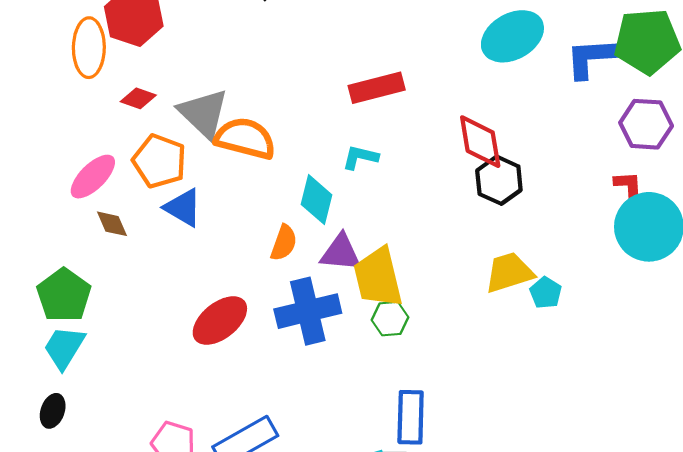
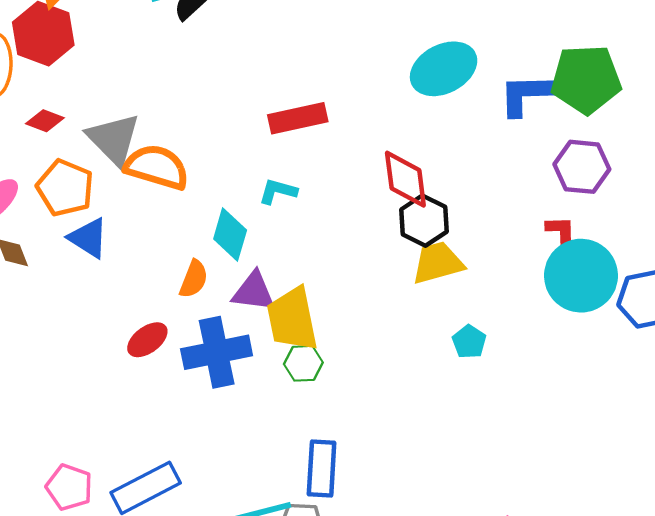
yellow trapezoid: (509, 272) -> (438, 263), moved
red ellipse: (220, 321) -> (147, 340), moved, size x0.7

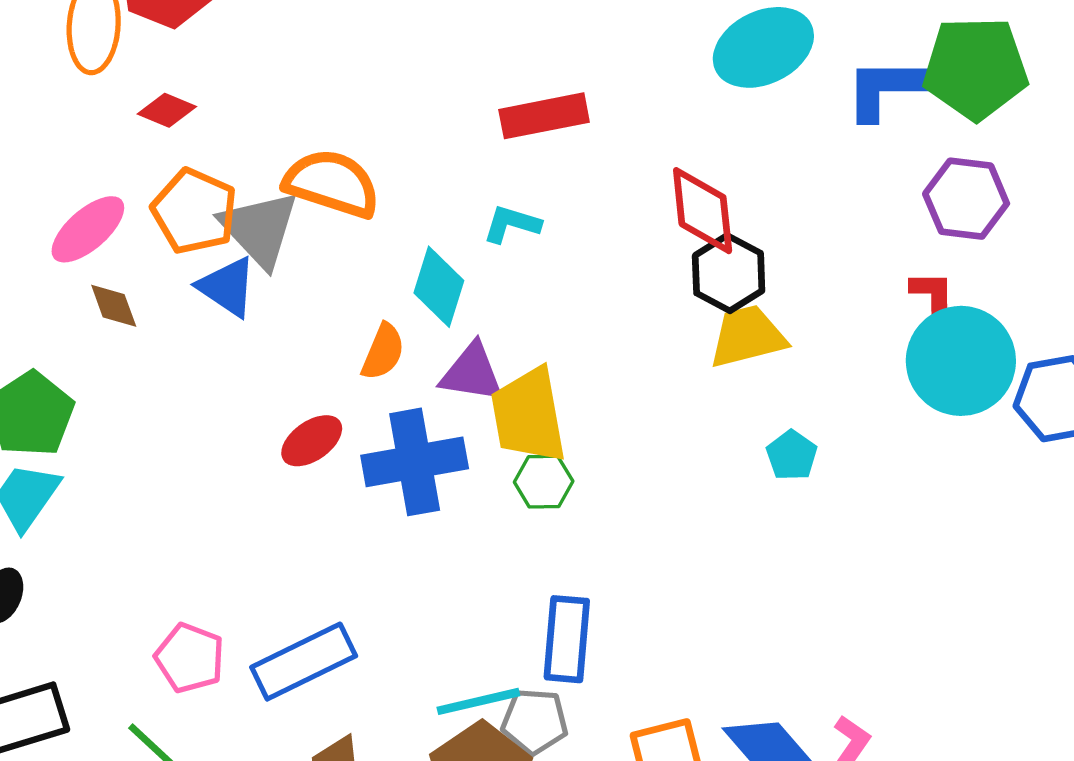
gray triangle: (113, 139) -> (260, 229), moved

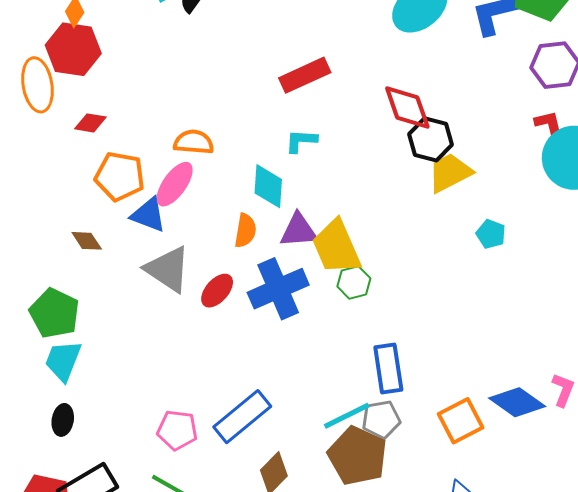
orange semicircle: (332, 183) -> (194, 142), size x0.7
pink ellipse: (88, 229) -> (175, 184), moved
gray triangle: (260, 229) -> (168, 269), moved

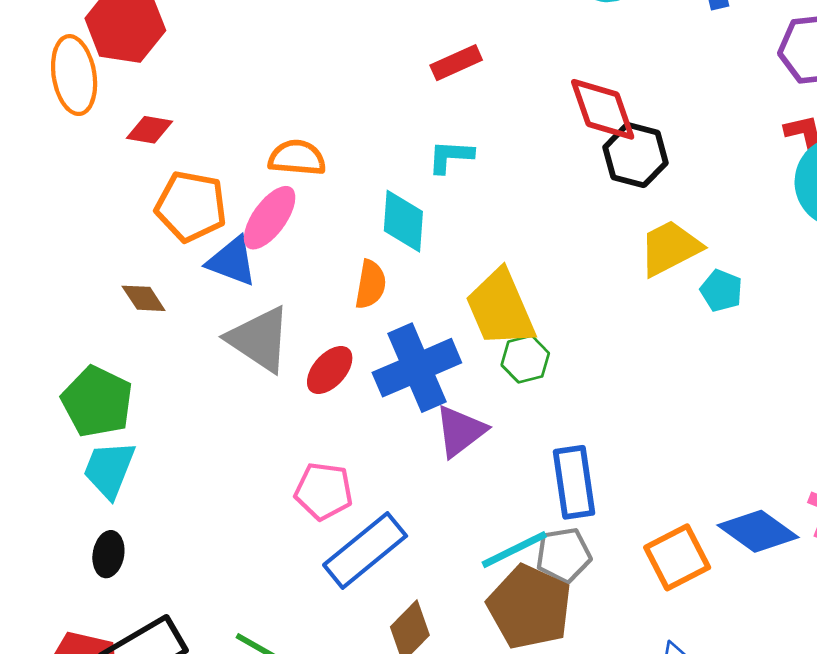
red rectangle: (305, 75) -> (456, 63), size x0.7
yellow trapezoid: (450, 173) -> (670, 248), moved
purple triangle: (299, 230) -> (460, 431), moved, turned -33
pink pentagon: (177, 430) -> (324, 491), moved

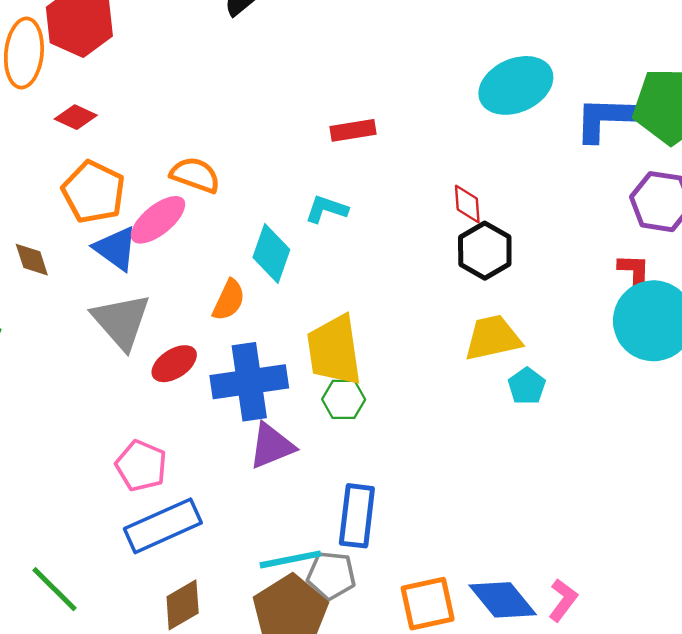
red diamond: (603, 109) -> (467, 204), size x0.6

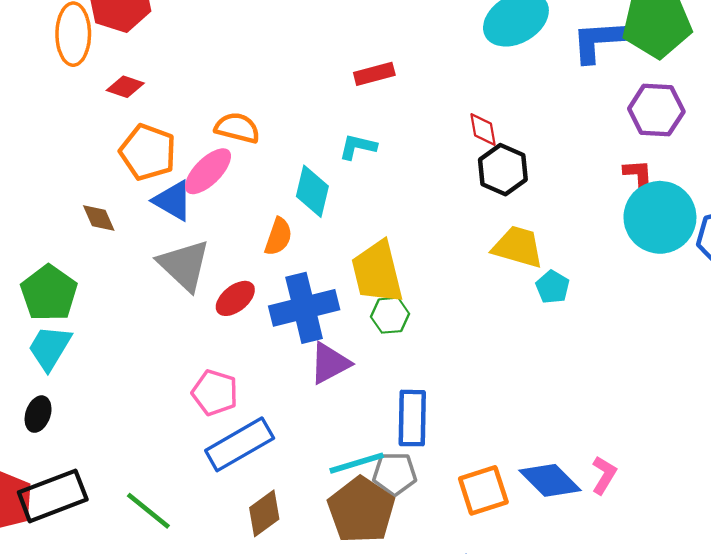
yellow trapezoid: (493, 338) -> (518, 247), turned 34

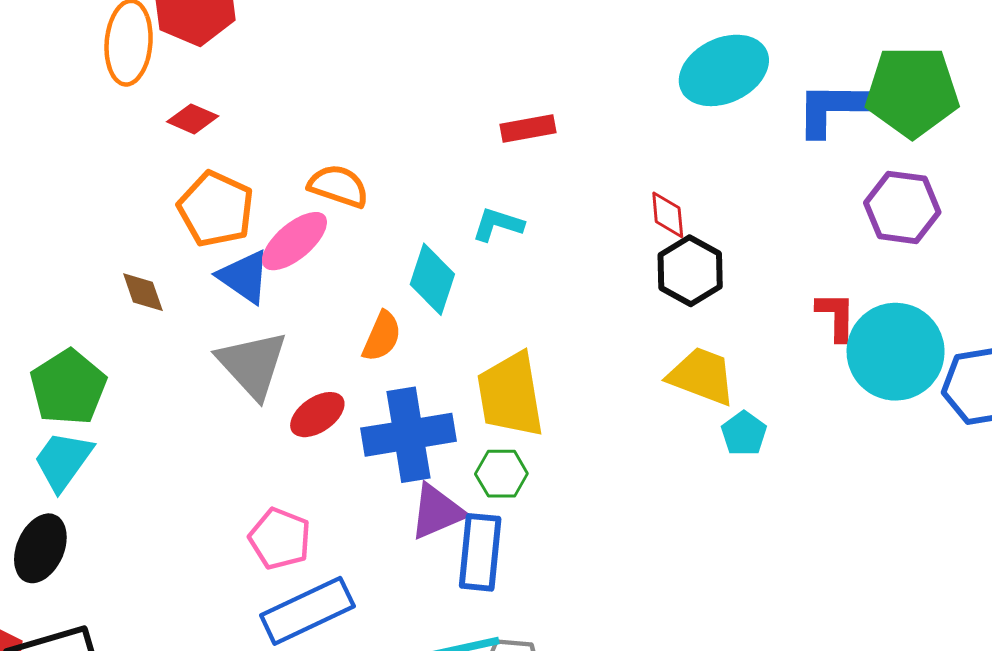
red L-shape: (639, 177) -> (836, 316), moved
green hexagon: (390, 315) -> (501, 474), moved
black ellipse: (38, 414) -> (40, 548), size x1.4
blue rectangle: (412, 418) -> (480, 552), moved

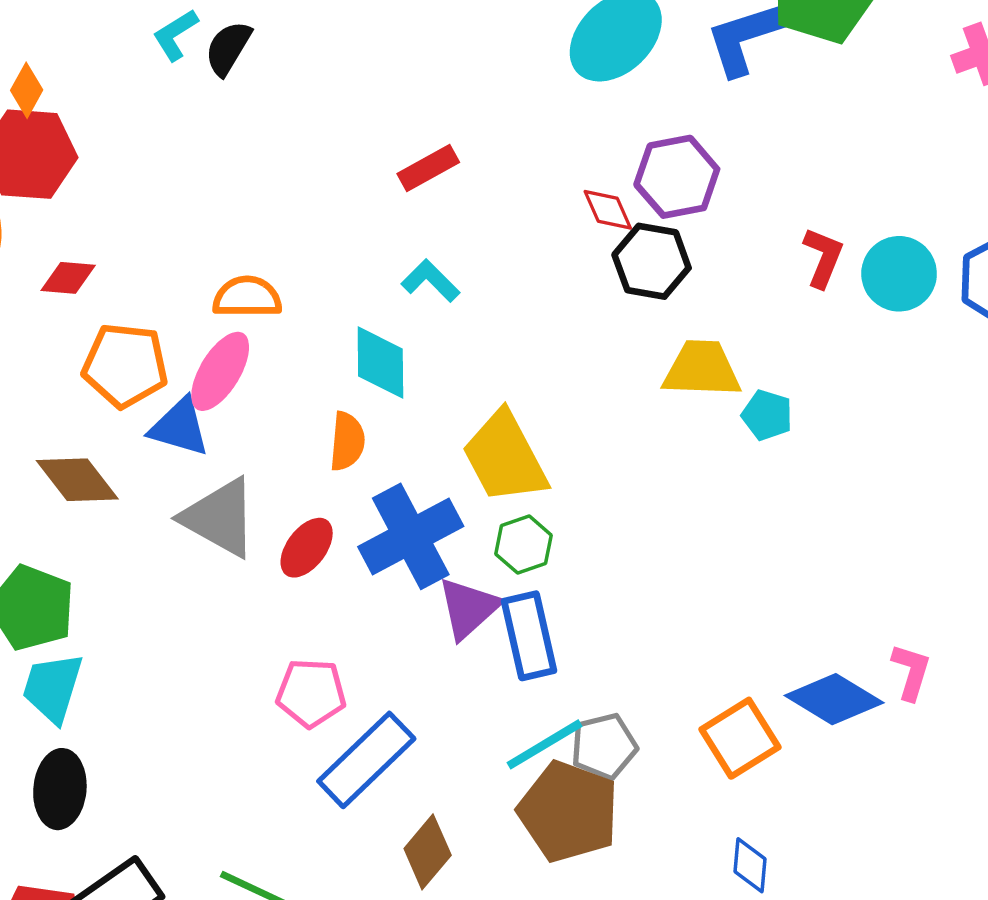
purple hexagon: (902, 207) -> (677, 177), moved
cyan L-shape: (498, 224) -> (431, 281), turned 46
brown diamond: (143, 292) -> (77, 480), size x1.5
red L-shape: (836, 316) -> (823, 257), turned 40
cyan circle: (896, 352) -> (899, 274), size x0.7

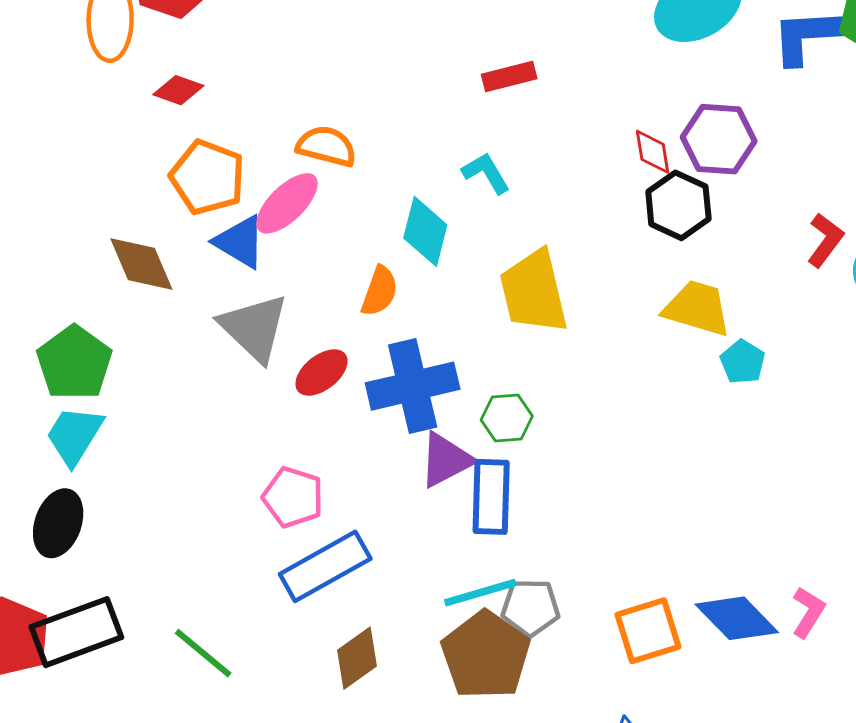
yellow trapezoid: (505, 457) -> (534, 292), moved

